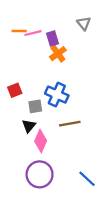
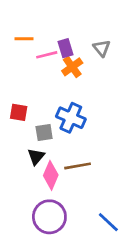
gray triangle: (84, 23) -> (102, 48), moved
pink line: (33, 33) -> (47, 55), moved
red square: (15, 90) -> (19, 112), turned 32
brown line: (70, 124) -> (78, 166), moved

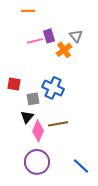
orange line: (24, 39) -> (28, 11), moved
orange cross: (72, 67) -> (64, 50), moved

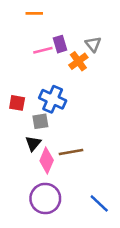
blue cross: (53, 88) -> (53, 99), moved

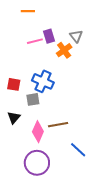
black triangle: (33, 143) -> (14, 118), moved
blue line: (99, 203) -> (78, 150), moved

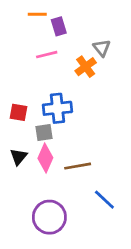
purple rectangle: (49, 36) -> (59, 26), moved
blue cross: (43, 81) -> (57, 108), turned -30
pink diamond: (38, 132) -> (45, 158), moved

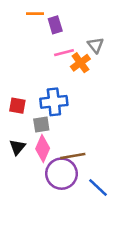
pink line: (47, 55) -> (64, 53), moved
purple circle: (49, 217) -> (62, 174), moved

